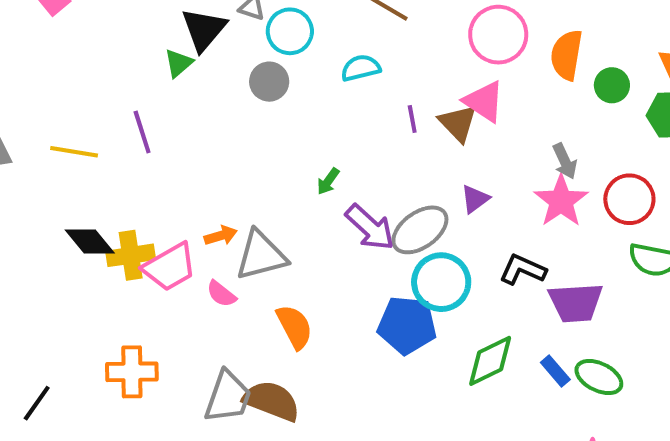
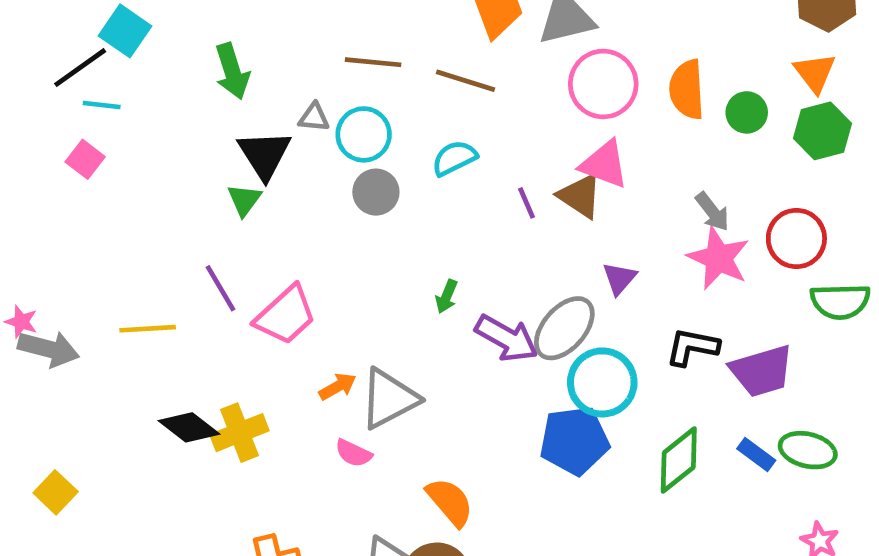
gray circle: (269, 82) -> (376, 192), moved
pink trapezoid: (170, 267) -> (286, 315), moved
orange semicircle: (295, 327) -> (450, 502), moved

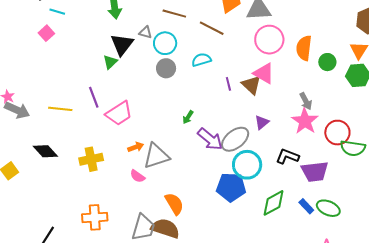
red circle: (796, 238) -> (337, 133), moved
black diamond: (189, 427) -> (45, 151), moved

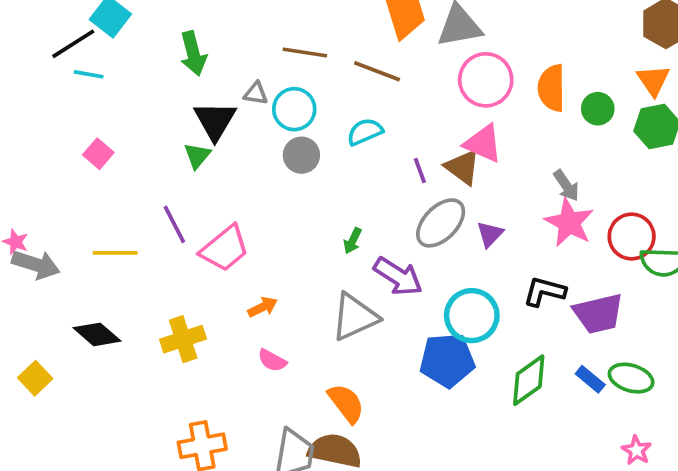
pink square: (46, 33) -> (98, 154), moved
gray ellipse: (235, 139) -> (441, 223), moved
gray triangle: (156, 156) -> (355, 317), moved

